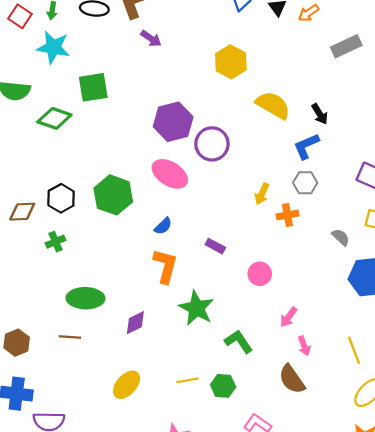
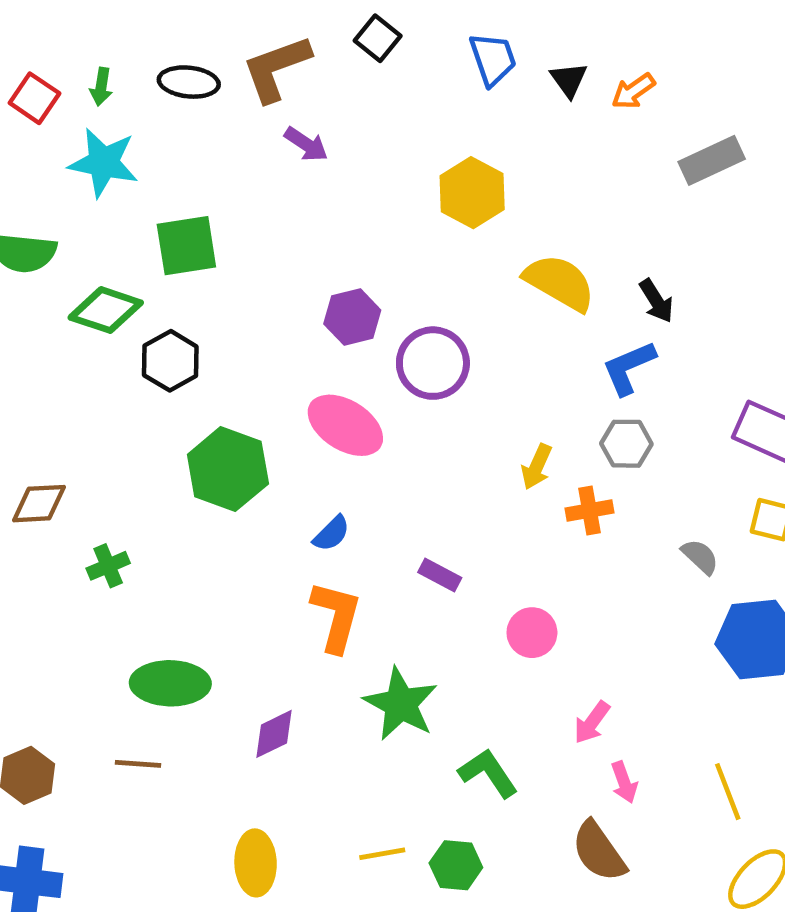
purple hexagon: (173, 122) -> (352, 317), size x0.7
black hexagon: (61, 198) -> (170, 361), moved
yellow ellipse: (127, 385) -> (256, 863), turned -44

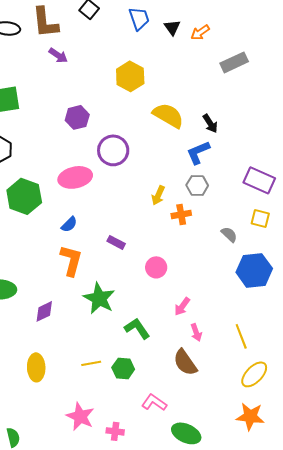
brown L-shape: (276, 68) -> (45, 22), turned -76
purple hexagon: (352, 317) -> (77, 117), moved
pink ellipse: (345, 425) -> (75, 177), turned -44

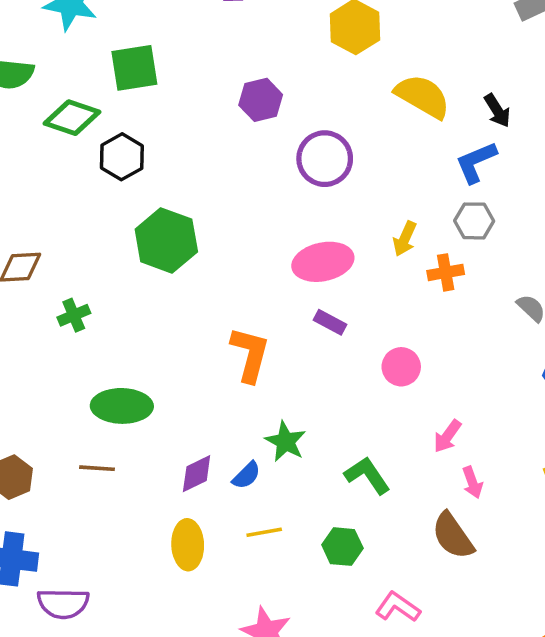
pink ellipse: (75, 177) -> (323, 262), moved
blue semicircle: (69, 224) -> (246, 475), moved
green star: (99, 298) -> (286, 442), moved, size x0.7
purple diamond: (44, 311) -> (197, 474), moved
yellow line: (91, 363) -> (264, 532), moved

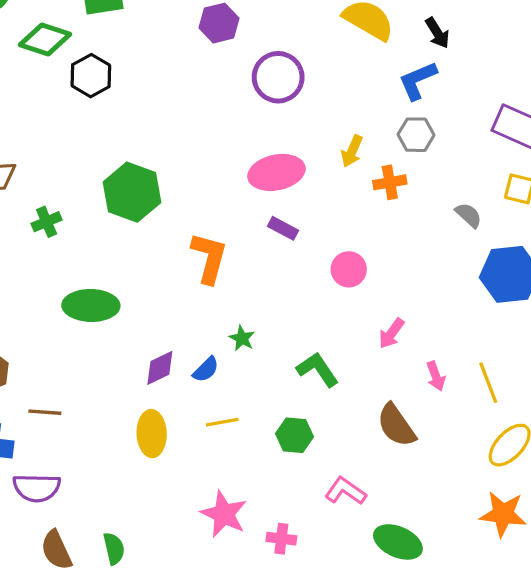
green hexagon: (166, 240) -> (132, 192), moved
green star: (286, 442) -> (242, 338), size x0.7
brown line: (97, 468) -> (45, 412), moved
pink arrow: (472, 482) -> (436, 376), moved

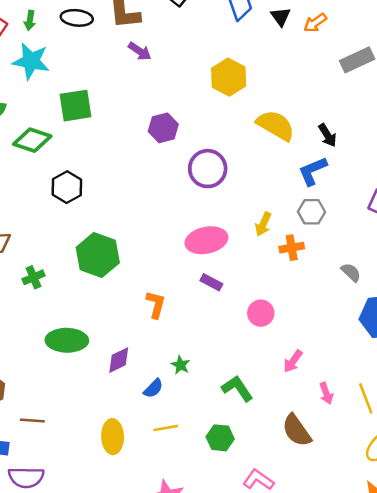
black hexagon: (91, 76) -> (67, 187), moved
orange L-shape: (209, 258) -> (156, 304), size x0.7
purple diamond: (160, 368) -> (119, 360), moved

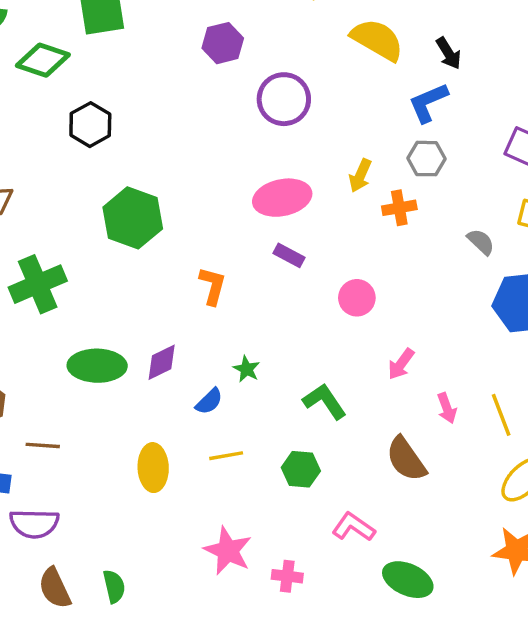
green cross: (34, 277) -> (38, 284), moved, size x1.8
green ellipse: (67, 340) -> (97, 366), moved

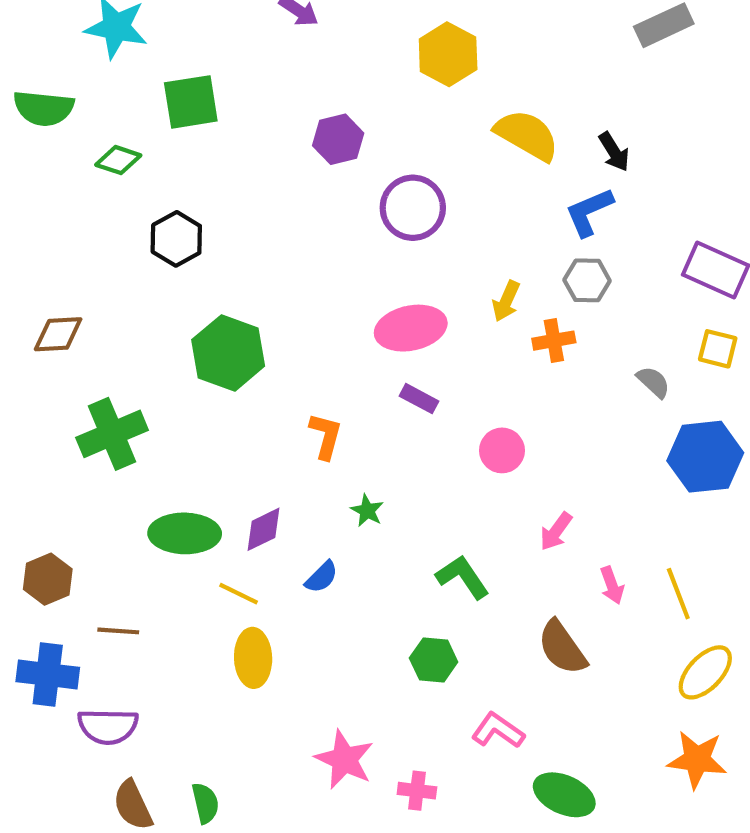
green diamond: (43, 60) -> (118, 160), size x0.7
green star: (247, 369) -> (367, 511), moved
yellow line: (226, 456) -> (239, 594), moved, turned 36

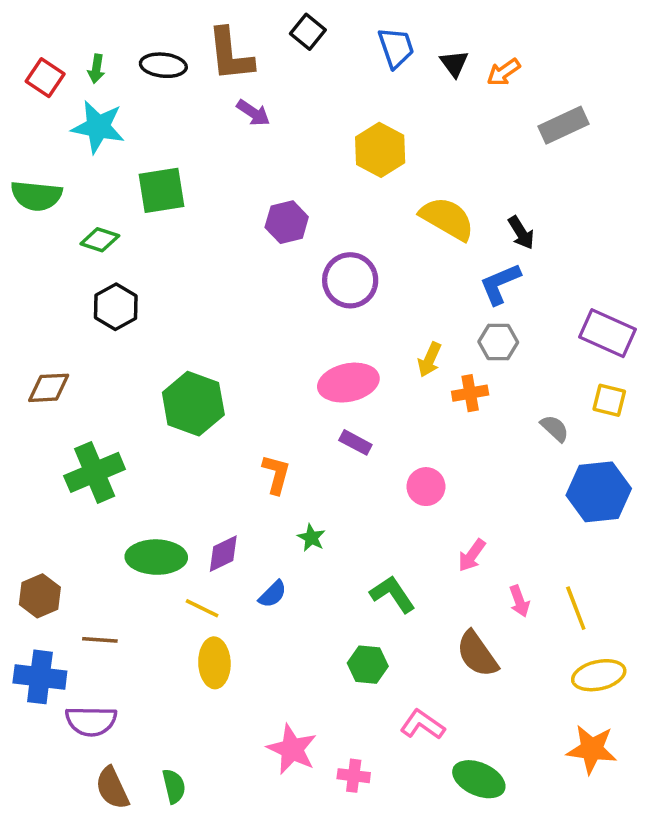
black hexagon: (176, 239) -> (116, 307), moved
yellow ellipse: (705, 672) -> (599, 675), turned 33

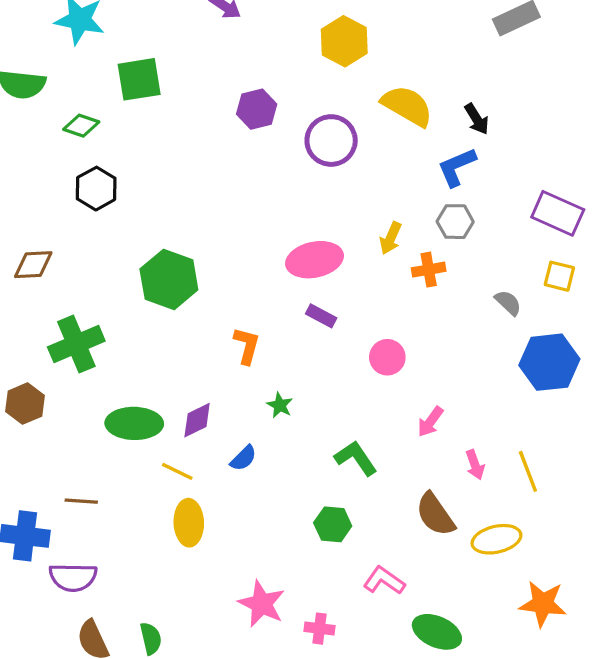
purple circle: (350, 280) -> (331, 141), moved
brown hexagon: (40, 596) -> (25, 404), moved
yellow ellipse: (599, 675) -> (496, 539), moved

